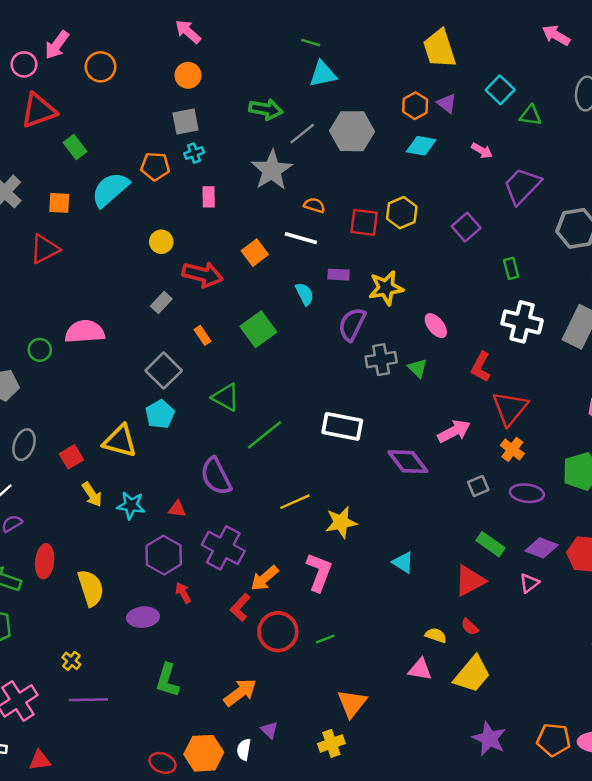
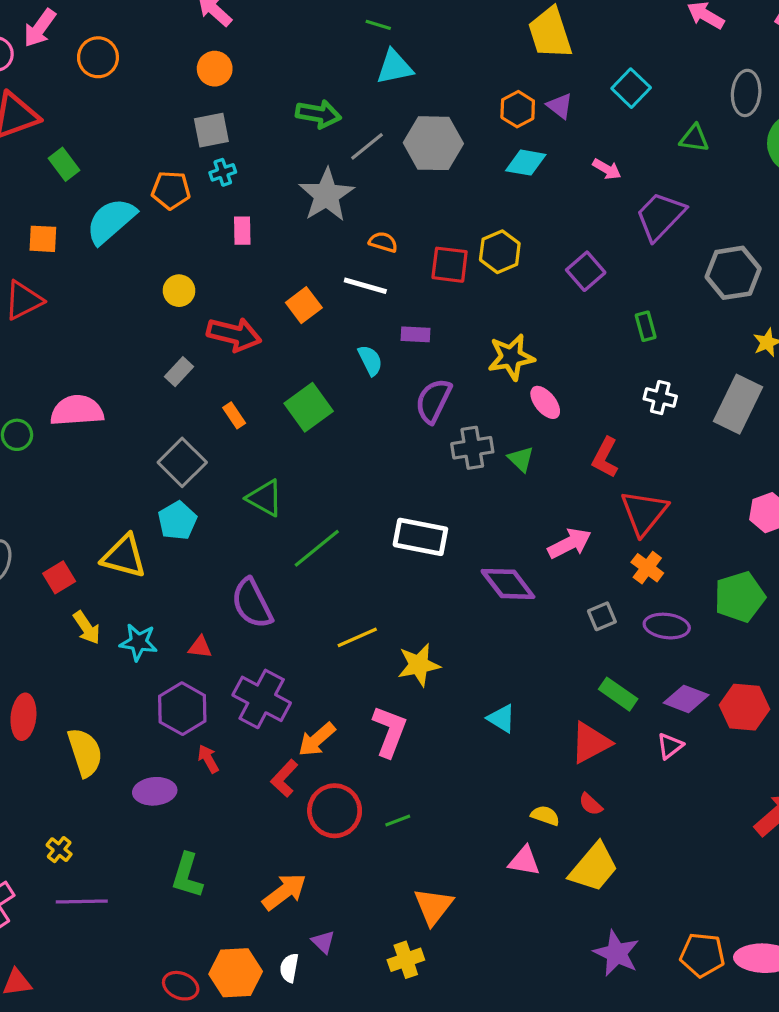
green triangle: (531, 115) -> (694, 138), moved
yellow star: (386, 288) -> (511, 357), moved
white cross: (522, 322) -> (660, 398), size x0.6

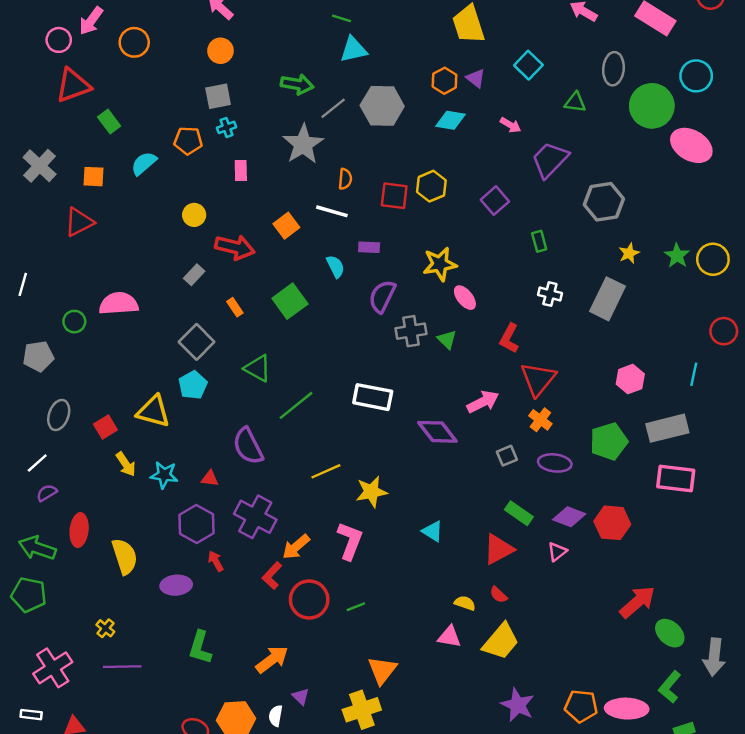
cyan semicircle: (111, 221) -> (144, 163), size x0.7
orange semicircle: (383, 242) -> (345, 179), turned 78
yellow cross: (406, 960) -> (362, 710), size x1.4

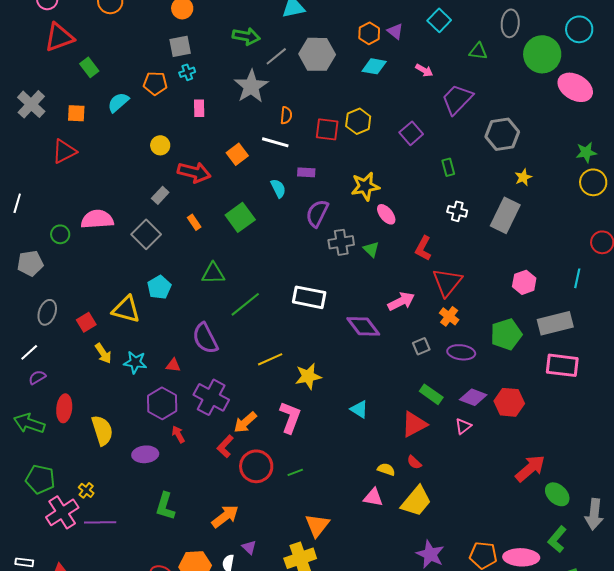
green star: (677, 256) -> (586, 152), moved, turned 30
gray square: (197, 342) -> (146, 234), moved
green triangle: (258, 368) -> (213, 273), turned -30
green pentagon: (29, 595) -> (40, 479), moved
pink cross: (53, 668) -> (62, 512), moved

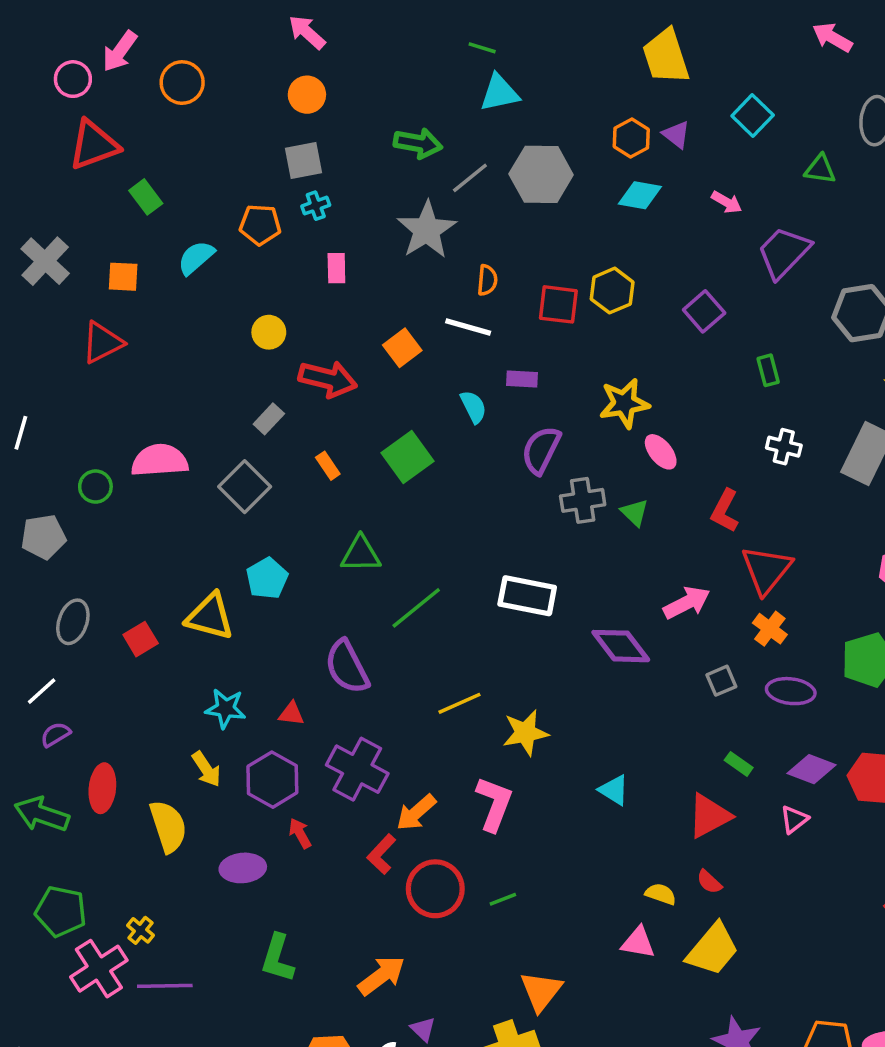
yellow arrow: (103, 353) -> (206, 769), moved
green rectangle: (431, 394) -> (739, 764), size x0.7

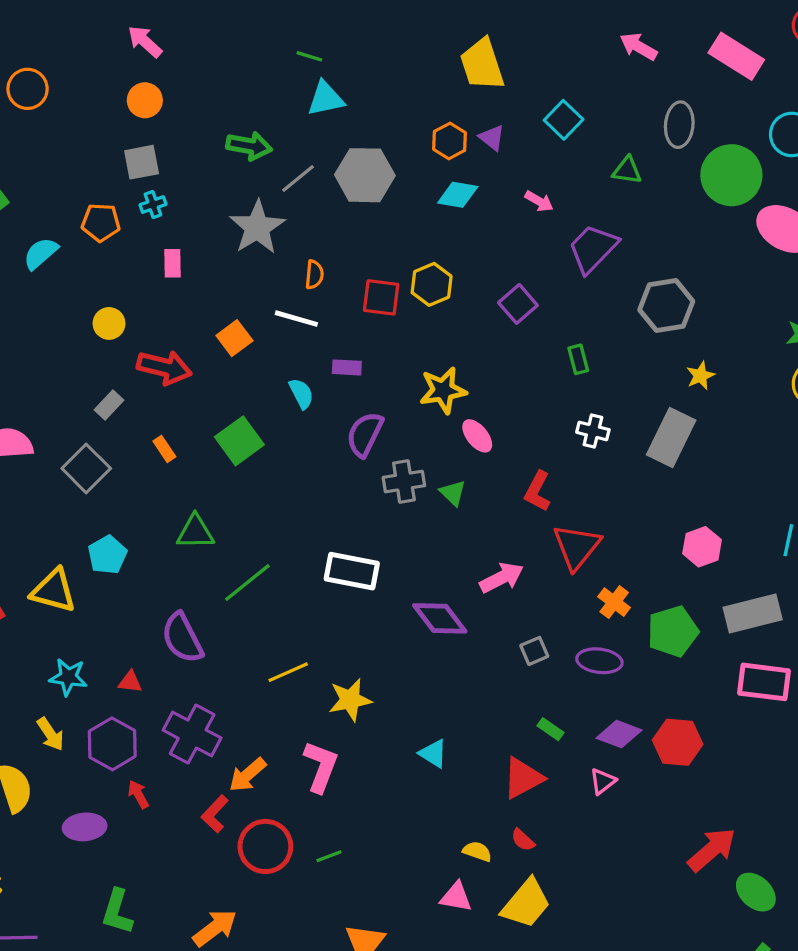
orange cross: (770, 629) -> (614, 602), moved

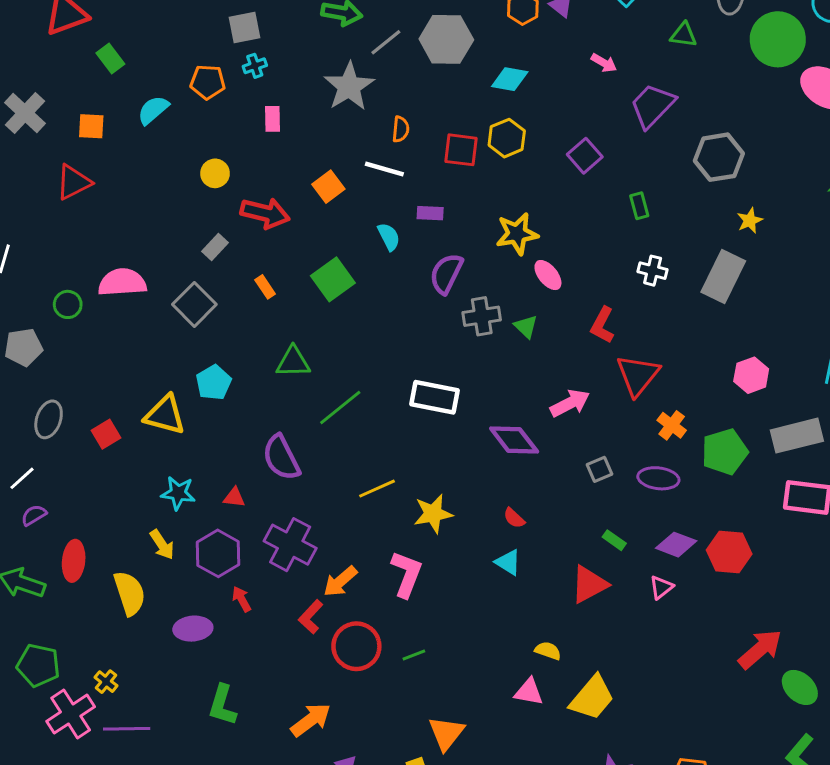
cyan diamond: (458, 195) -> (510, 79), moved
red semicircle: (523, 840) -> (514, 518), moved

